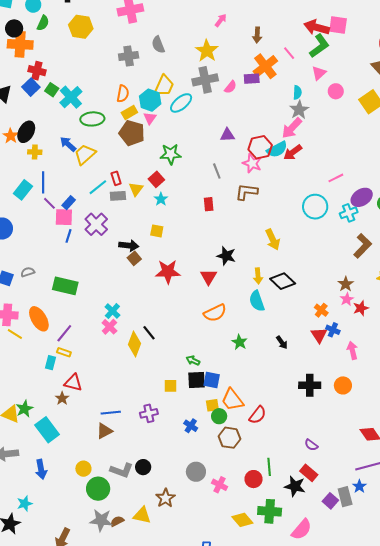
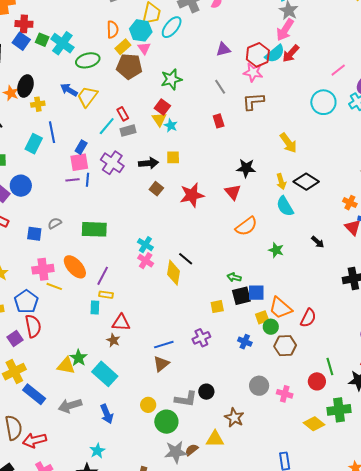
yellow triangle: (136, 189) -> (159, 119), moved
purple line: (49, 203) -> (72, 180), moved, turned -40
black arrow: (129, 246) -> (148, 163), moved

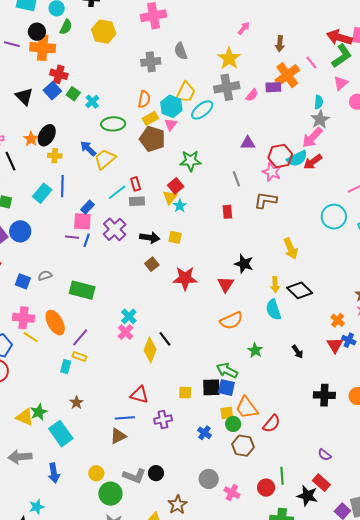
cyan cross: (62, 43) -> (92, 102), size x0.6
green arrow: (234, 277) -> (227, 370), moved, size x1.5
red triangle: (121, 323) -> (139, 395), moved

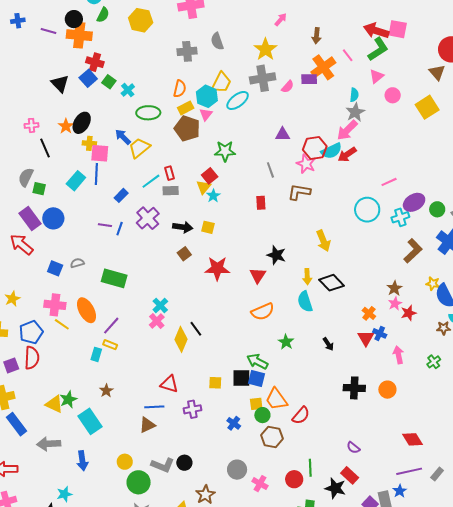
pink square: (82, 221) -> (100, 153), moved

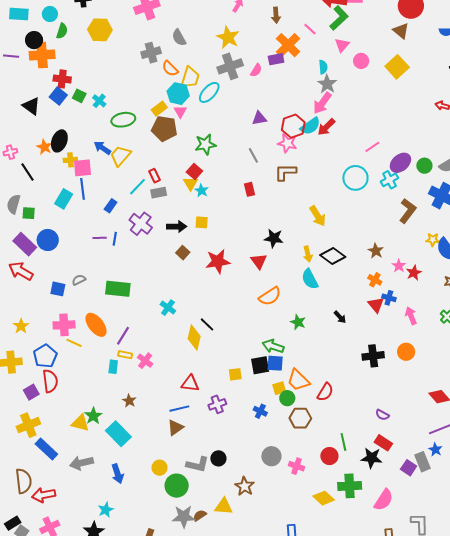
orange semicircle: (180, 89) -> (170, 69), moved, turned 132
brown star: (394, 288) -> (376, 251), moved
pink cross: (157, 321) -> (145, 361), moved

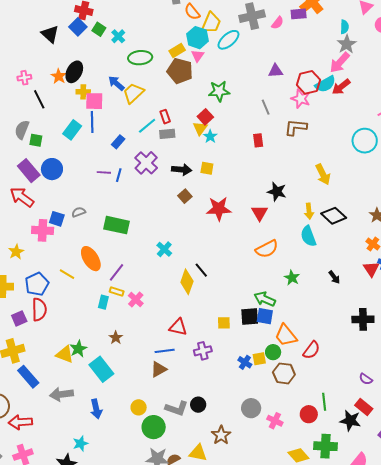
pink cross: (64, 325) -> (43, 230), moved
yellow square: (279, 388) -> (259, 359), moved

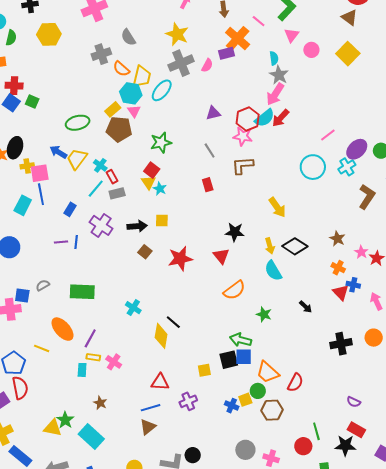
cyan cross: (118, 36) -> (100, 165), moved

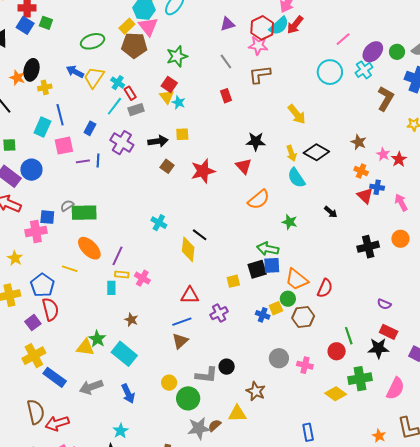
pink triangle: (134, 111) -> (148, 27), size x1.5
pink square: (40, 173) -> (64, 146), moved
green rectangle: (82, 292) -> (84, 213), moved

